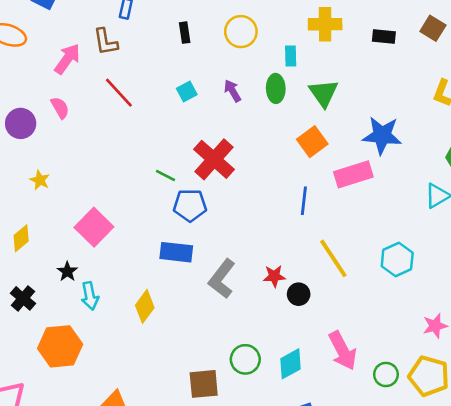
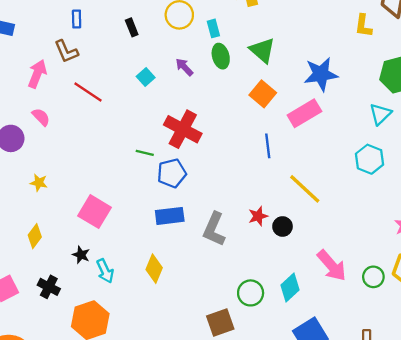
cyan rectangle: (291, 56) -> (213, 28), moved
cyan hexagon: (397, 259) -> (369, 159), moved

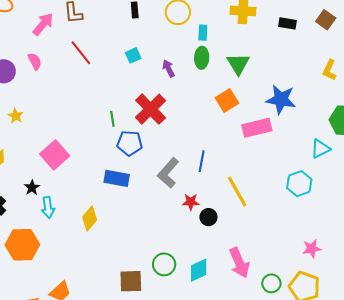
purple arrow: (184, 67) -> (168, 68), moved
blue line: (268, 146) -> (202, 161), moved
green line: (145, 153) -> (112, 119), turned 49
gray L-shape: (214, 229) -> (168, 173), moved

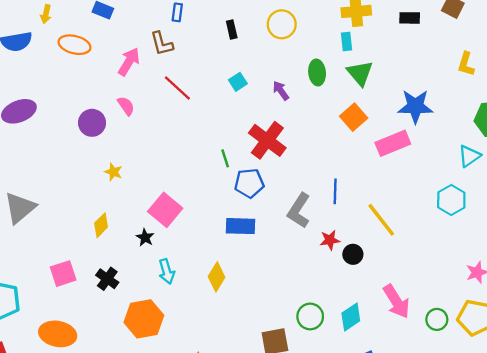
cyan rectangle: (203, 33) -> (347, 42), moved
black star: (32, 188) -> (145, 237), moved

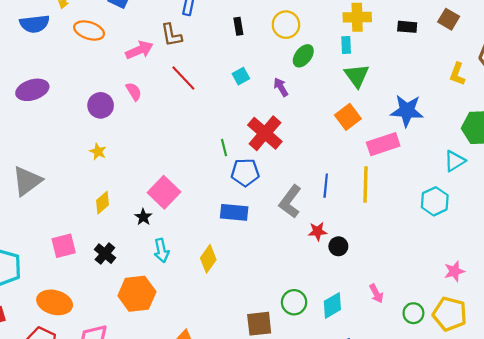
pink arrow: (129, 62) -> (139, 50), turned 32
green ellipse: (317, 72) -> (303, 56), moved, turned 40
yellow star: (113, 172) -> (98, 151), moved
yellow line: (381, 220) -> (366, 185), moved, turned 36
pink arrow: (396, 301) -> (376, 294), size x0.6

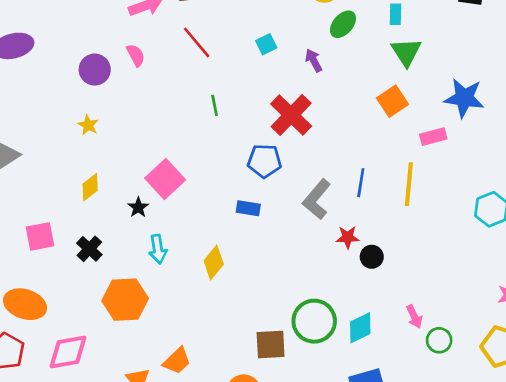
pink rectangle: (383, 144) -> (433, 137), size x0.7
green line: (224, 148) -> (215, 105), moved
blue rectangle: (234, 212) -> (248, 208), size x0.7
green circle: (294, 302) -> (314, 321), size x1.4
green circle: (413, 313) -> (439, 340), moved

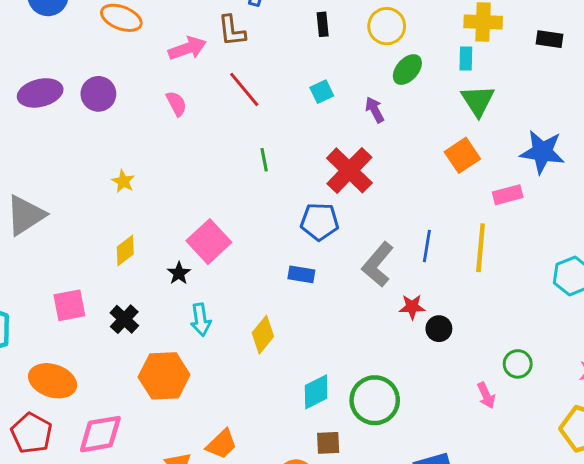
purple circle: (95, 70) -> (98, 94), moved
cyan diamond: (360, 328) -> (316, 392), moved
green circle: (439, 340) -> (518, 364), moved
brown square: (271, 344) -> (328, 443), moved, size x0.7

